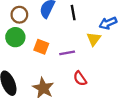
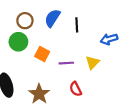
yellow triangle: (94, 39) -> (92, 62), moved

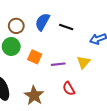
black line: (77, 25) -> (66, 27), turned -64

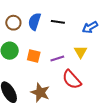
brown circle: (16, 26) -> (13, 23), moved
red semicircle: (69, 89) -> (72, 80), size x1.5

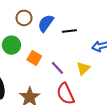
black line: (58, 22) -> (69, 31), turned -32
purple line: (57, 58) -> (57, 68), turned 48

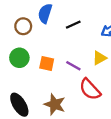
blue semicircle: (46, 23) -> (45, 13), moved
yellow triangle: (83, 68) -> (99, 58), turned 32

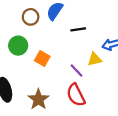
yellow triangle: (99, 58) -> (95, 59), moved
purple line: (73, 66) -> (77, 70), moved

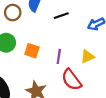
yellow triangle: (95, 59) -> (87, 57), moved
purple line: (77, 70) -> (59, 56), moved, turned 64

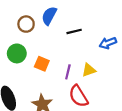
yellow triangle: (87, 57) -> (89, 70), moved

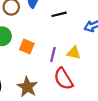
yellow triangle: (89, 70) -> (74, 53), turned 32

